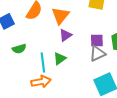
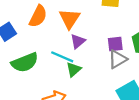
green semicircle: (19, 49) -> (25, 62), size x1.6
cyan line: (43, 62) -> (62, 57), moved, turned -54

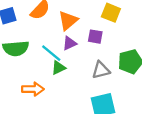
purple square: (115, 44) -> (95, 37), moved

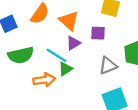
orange triangle: (68, 20) -> (69, 21), turned -30
orange arrow: (33, 89) -> (44, 80), moved

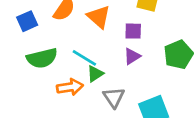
purple triangle: (73, 43) -> (132, 56), moved
gray triangle: (108, 66) -> (114, 97), moved, turned -42

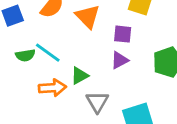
green semicircle: (42, 58) -> (25, 55), size x0.6
cyan line: (84, 58) -> (48, 53), moved

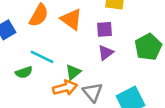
green semicircle: (25, 55) -> (24, 72), moved
orange arrow: (52, 88) -> (65, 88), moved

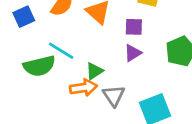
green semicircle: (24, 72) -> (39, 66), size x1.6

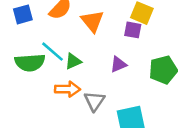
purple square: (134, 27) -> (133, 30), moved
green triangle: (94, 71) -> (73, 61), moved

